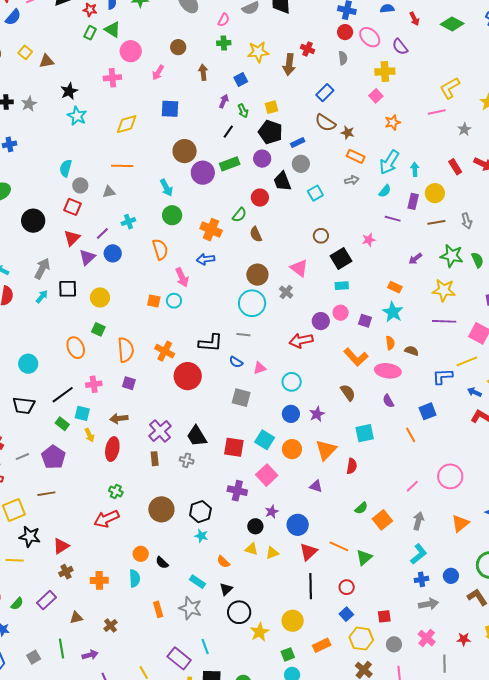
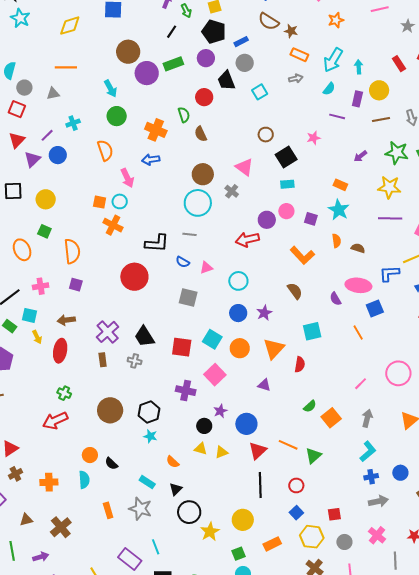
green semicircle: (239, 215) -> (184, 115), turned -56
orange cross: (165, 351) -> (113, 225), moved
pink ellipse: (388, 371) -> (358, 285), moved
brown cross: (111, 626) -> (61, 527), size x1.5

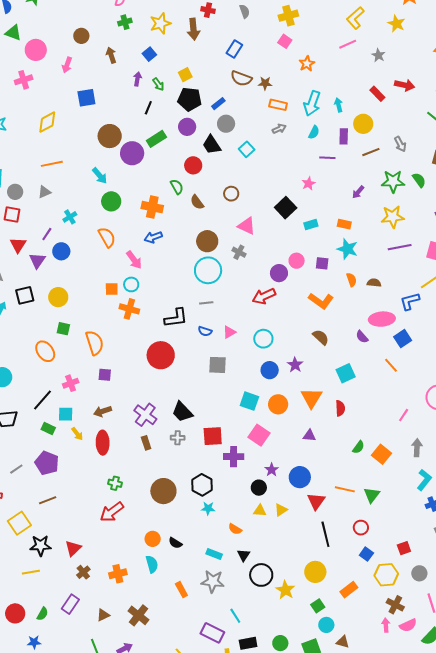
brown circle: (266, 135) -> (231, 194), moved
cyan rectangle: (287, 184) -> (311, 225), moved
red square: (182, 347) -> (213, 436), moved

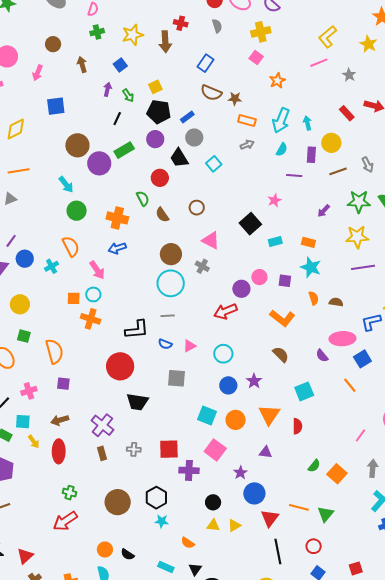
cyan cross: (70, 217) -> (52, 266), moved
black trapezoid: (182, 412) -> (137, 402), moved, turned -40
purple star: (272, 470) -> (240, 473), moved

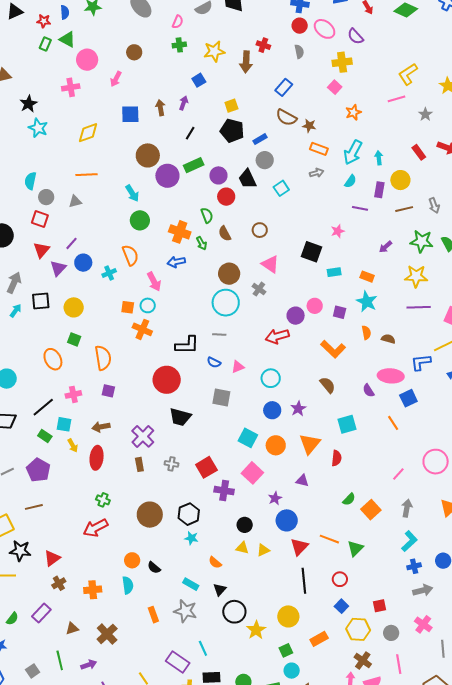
brown arrow: (82, 65) -> (160, 108), moved
green arrow: (128, 95) -> (202, 243), moved
purple circle: (155, 139) -> (218, 175), moved
black square: (250, 224) -> (311, 252), turned -35
red square: (169, 449) -> (206, 467), turned -35

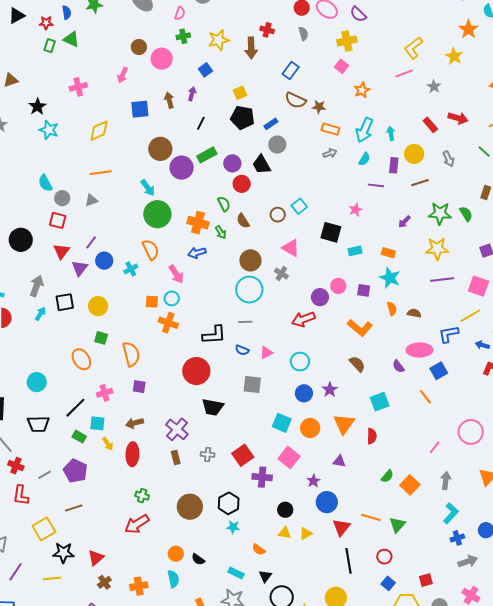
pink circle: (87, 60) -> (162, 59), moved
cyan semicircle: (30, 181) -> (45, 183), turned -36
cyan square: (281, 188) -> (299, 206), moved
gray arrow: (434, 205) -> (449, 159), moved
green circle: (140, 220) -> (157, 214), size x1.4

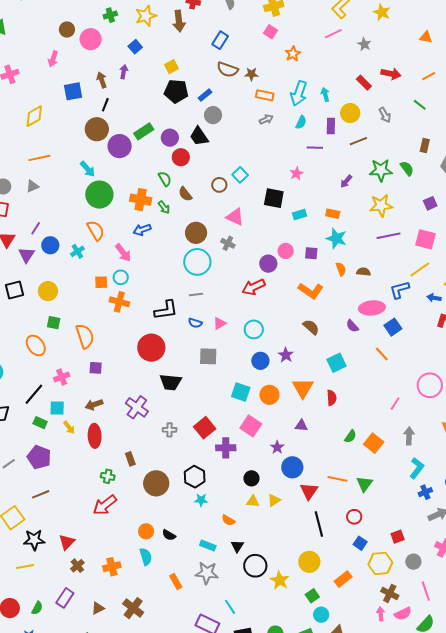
black line: (201, 123) -> (105, 105), moved
brown rectangle: (176, 458) -> (130, 459), moved

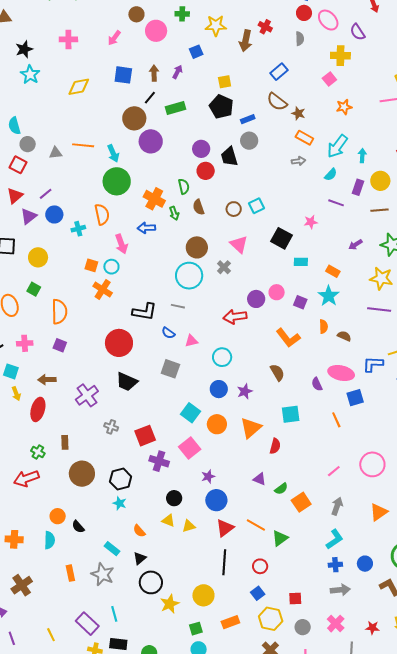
green rectangle: (144, 131) -> (176, 108), moved
orange line: (39, 158) -> (83, 145), moved
purple triangle: (301, 426) -> (259, 479), moved

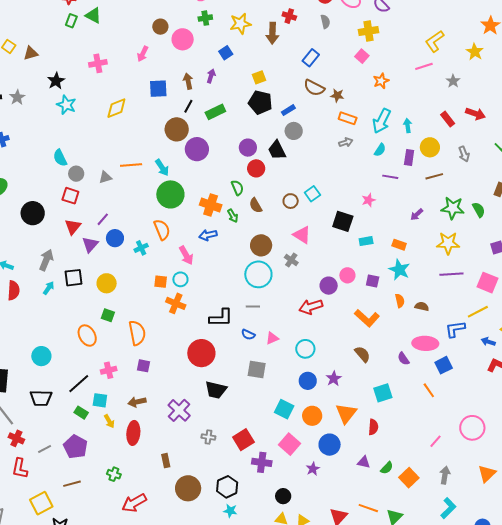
green cross: (38, 452) -> (114, 474), moved
blue circle: (216, 500) -> (330, 445), moved

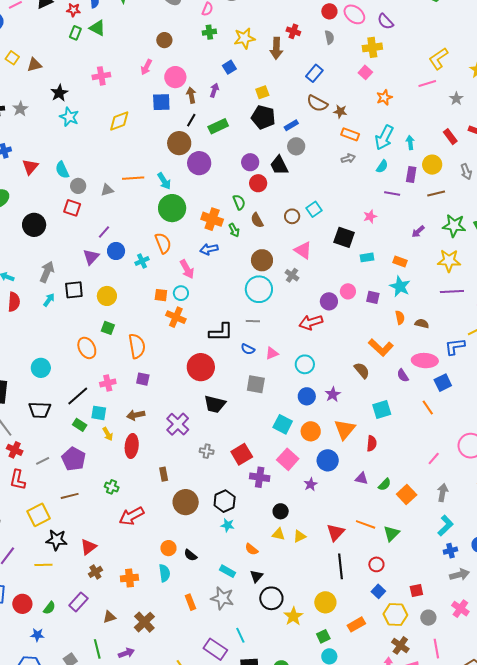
pink circle: (183, 39) -> (175, 77), moved
red triangle: (73, 227) -> (30, 167), moved
orange L-shape: (367, 318) -> (381, 347), moved

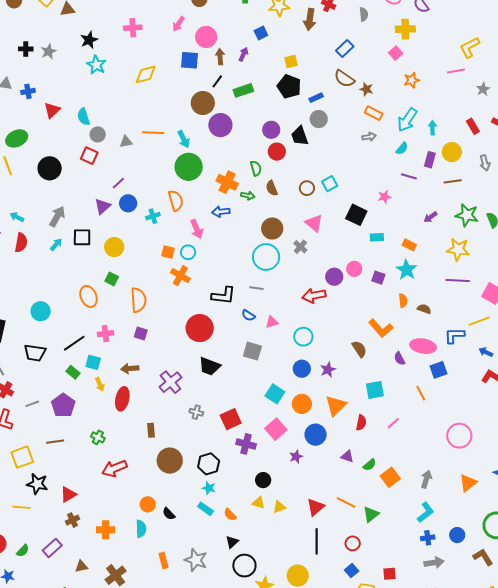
green arrow: (234, 230) -> (248, 196), turned -56
pink line: (434, 459) -> (393, 423), moved
cyan rectangle: (227, 571) -> (206, 509), moved

